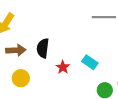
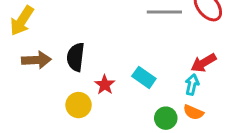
yellow circle: (21, 78) -> (79, 105), moved

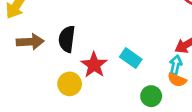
red star: (105, 85) -> (94, 65), size x1.4
orange semicircle: (193, 112) -> (177, 80), moved

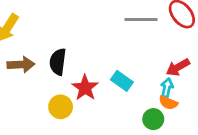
green circle: (151, 96) -> (153, 119), moved

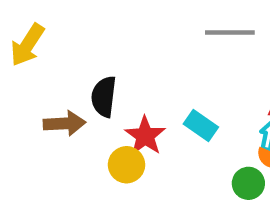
brown arrow: (21, 65) -> (65, 123), moved
yellow circle: (61, 107) -> (127, 165), moved

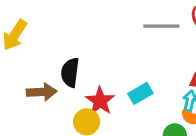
cyan rectangle: (201, 125) -> (140, 93), turned -65

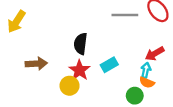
black semicircle: (70, 72) -> (81, 44), moved

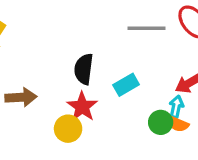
cyan rectangle: (109, 65) -> (126, 85), moved
green circle: (135, 96) -> (161, 122), moved

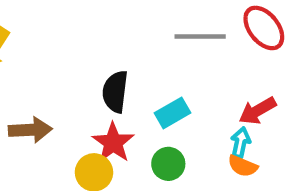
green circle: (161, 122) -> (168, 164), moved

